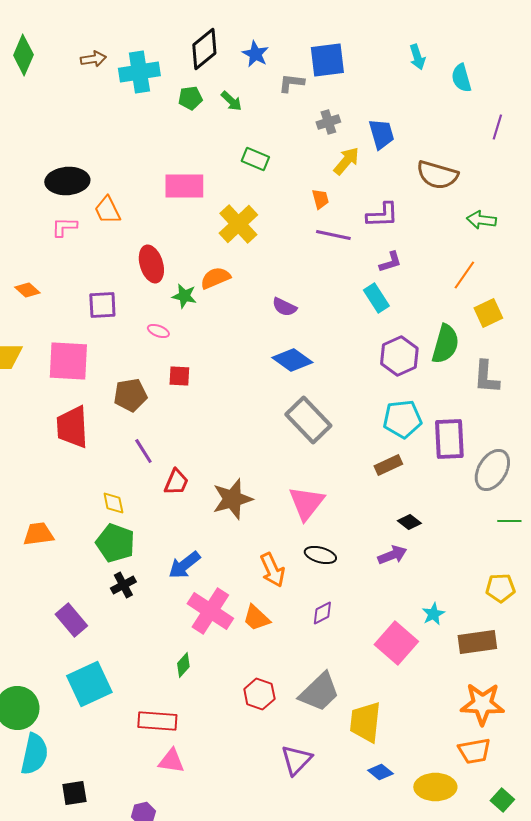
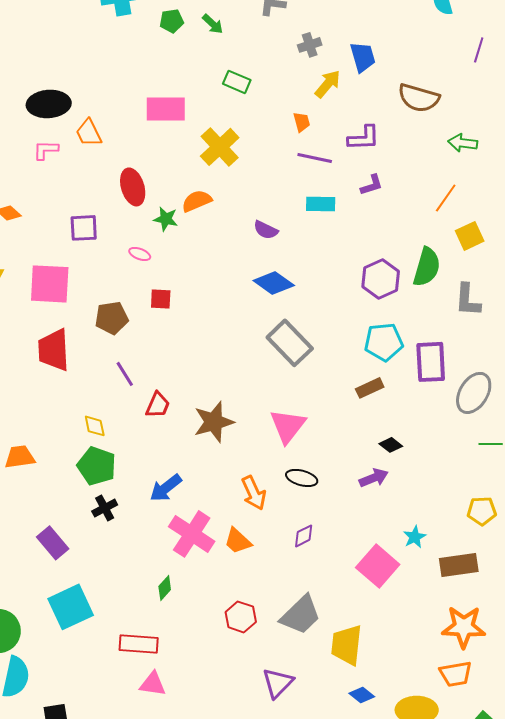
cyan rectangle: (376, 298) -> (321, 204), moved, turned -56

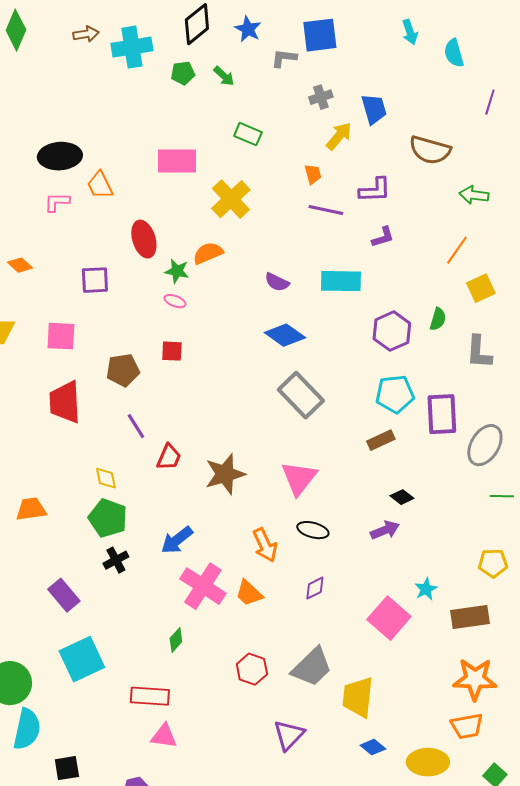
cyan rectangle: (321, 204) -> (341, 281), moved, size x1.4
pink ellipse: (140, 254) -> (175, 301), moved
green semicircle: (427, 267) -> (438, 319), size x0.6
pink square: (50, 284) -> (61, 336), size x0.7

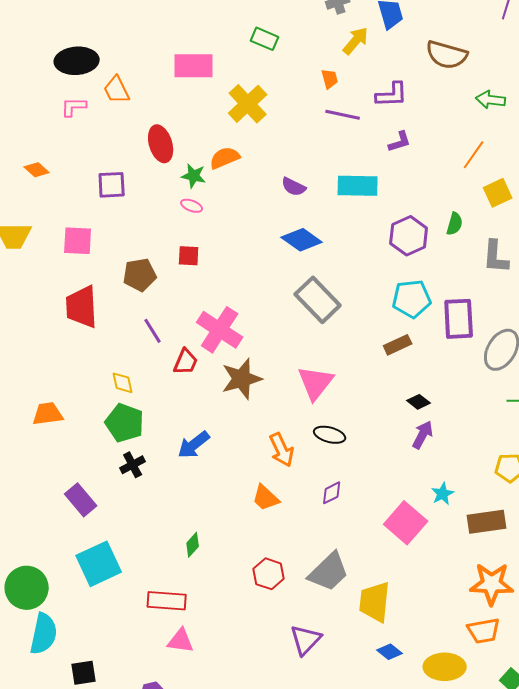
purple arrow: (385, 530) -> (423, 435), moved, turned -40
pink cross: (203, 586) -> (220, 330), moved

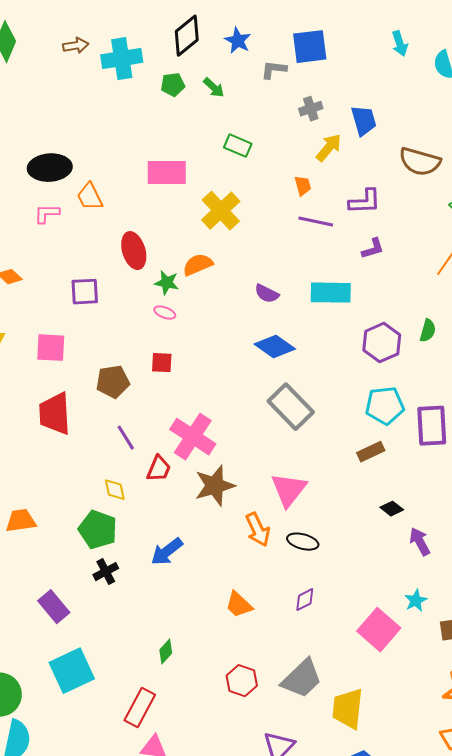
yellow diamond: (123, 383) -> (115, 490), moved
purple arrow: (423, 435) -> (420, 542), moved, turned -56
orange arrow: (282, 450) -> (258, 530), moved
red rectangle: (167, 601) -> (140, 708), turned -66

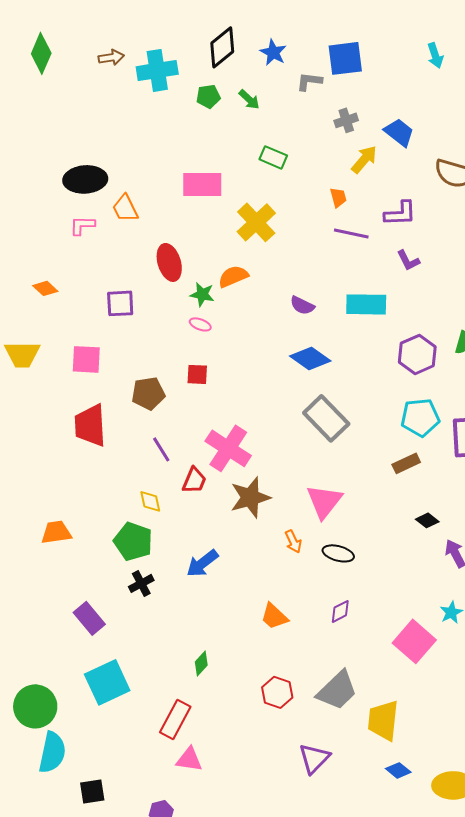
blue trapezoid: (364, 121) -> (399, 132), turned -36
purple L-shape: (373, 249) -> (408, 260), turned 80
orange arrow: (258, 530) -> (293, 541), size x0.7

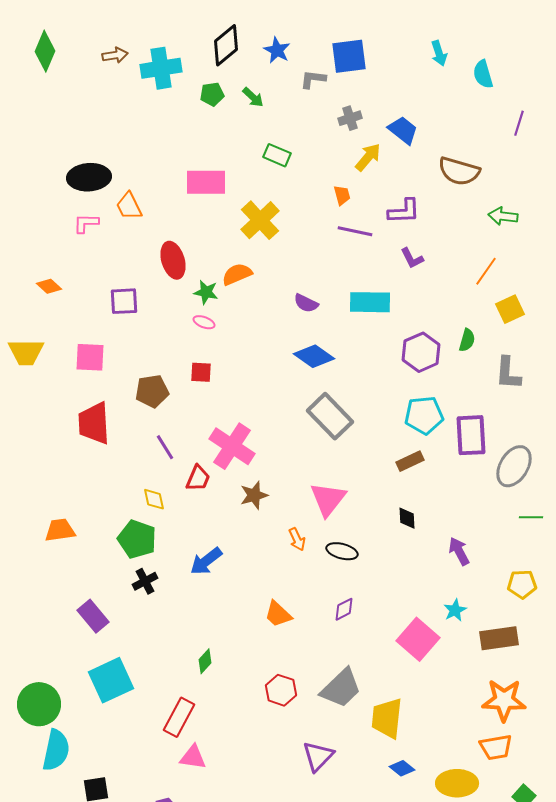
brown star: (250, 497) -> (254, 495), size x0.7
black diamond: (427, 520) -> (407, 518), moved, turned 50

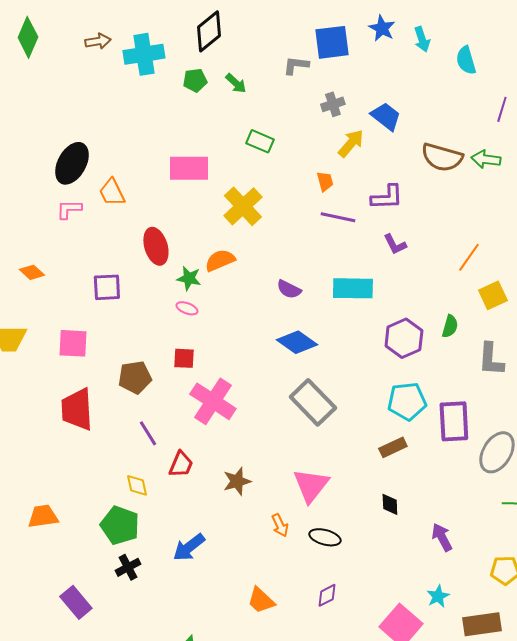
blue star: (277, 50) -> (382, 28), moved
black ellipse: (89, 177) -> (72, 163), turned -57
green arrow: (503, 216) -> (486, 159), moved
pink cross: (232, 446) -> (213, 401), moved

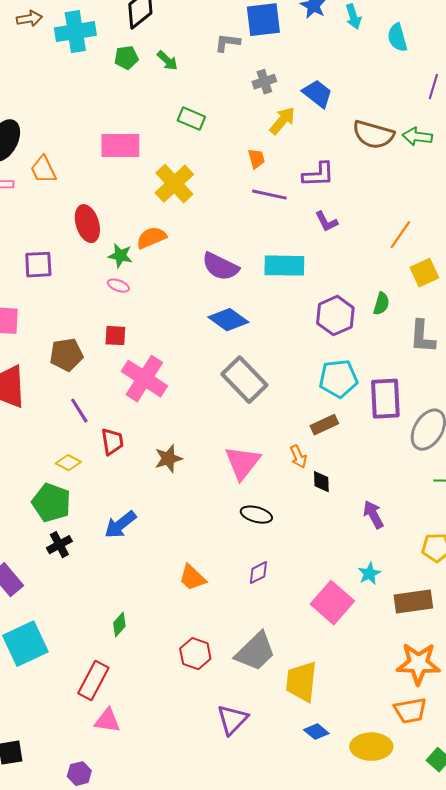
purple semicircle: (289, 289) -> (220, 267), size x1.5
red trapezoid: (181, 464) -> (112, 442), turned -32
yellow diamond: (137, 485) -> (68, 463), turned -50
orange arrow: (280, 525) -> (298, 457), moved

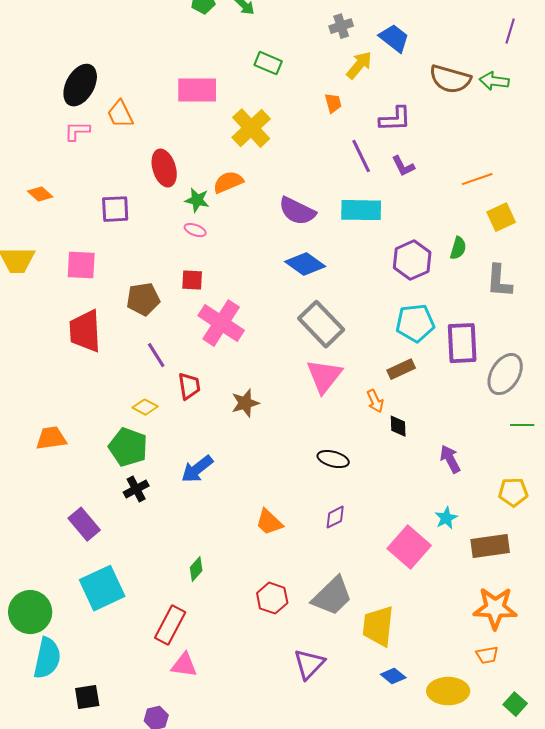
purple line: (269, 195) -> (361, 156), moved, turned 52
orange line: (400, 235) -> (477, 179), turned 36
pink triangle: (242, 463) -> (324, 376), moved
orange trapezoid: (410, 711) -> (487, 655), size x0.7

